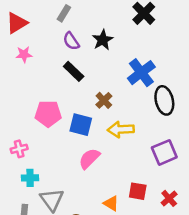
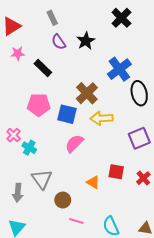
gray rectangle: (64, 13) -> (52, 18), turned -56
black rectangle: (74, 71) -> (43, 68), moved
brown cross: (104, 100) -> (87, 93), size x1.5
pink cross: (19, 149) -> (14, 135), turned -32
cyan cross: (30, 178) -> (29, 148), moved, turned 32

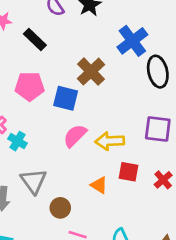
yellow arrow: (102, 118) -> (110, 141), moved
purple square: (139, 138) -> (158, 129), turned 30

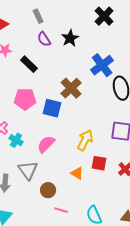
pink semicircle: (75, 136) -> (46, 144), moved
yellow arrow: (110, 141) -> (85, 140), turned 120

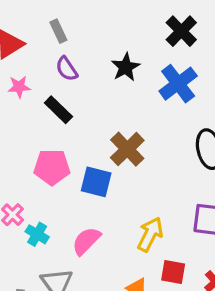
gray rectangle: (38, 16) -> (58, 31), moved
purple semicircle: (44, 39) -> (67, 69), moved
blue cross: (102, 65) -> (178, 84), moved

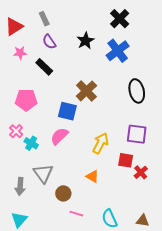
pink pentagon: (52, 167) -> (26, 100), moved
pink semicircle: (86, 241) -> (59, 136), moved
red square: (173, 272) -> (126, 160), moved

